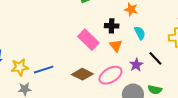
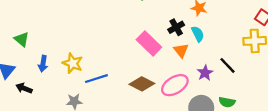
black cross: (112, 26) -> (176, 27), turned -32
cyan semicircle: (140, 33) -> (198, 34), moved
yellow star: (20, 67) -> (73, 63), moved, turned 30

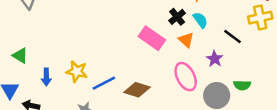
black line: (227, 65) -> (233, 36), moved
brown diamond: (142, 84) -> (137, 90), moved
pink ellipse: (175, 85) -> (186, 77), turned -76

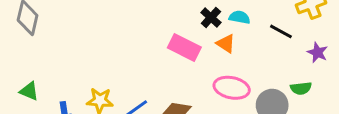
cyan semicircle: (200, 20) -> (240, 17), turned -35
purple star: (215, 59) -> (318, 52), moved
pink ellipse: (186, 77) -> (232, 88), turned -44

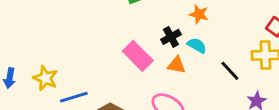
orange triangle: (226, 44) -> (176, 65), turned -42

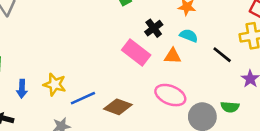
black cross: (171, 37) -> (154, 28), moved

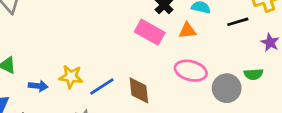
black line: (222, 55) -> (238, 22), turned -48
blue arrow: (22, 89) -> (38, 86), turned -78
brown diamond: (118, 107) -> (139, 90), turned 72

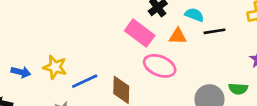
black line: (238, 22) -> (214, 31), moved
pink ellipse: (191, 71) -> (160, 66), moved

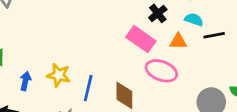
blue arrow: (21, 72) -> (25, 81), turned -90
blue line: (85, 81) -> (88, 88), turned -50

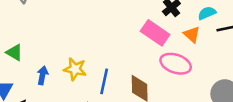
cyan semicircle: (194, 20) -> (207, 13), turned -42
orange triangle: (178, 41) -> (192, 34), turned 42

